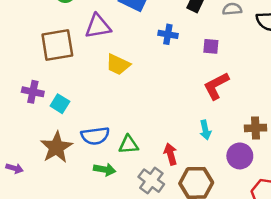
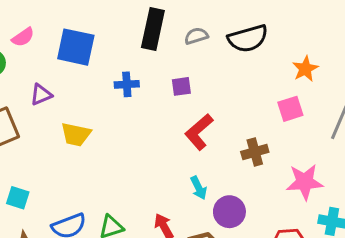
purple triangle: (98, 26) -> (41, 95), size x0.7
brown cross: (255, 128) -> (255, 152), moved
purple circle: (240, 156) -> (229, 212), moved

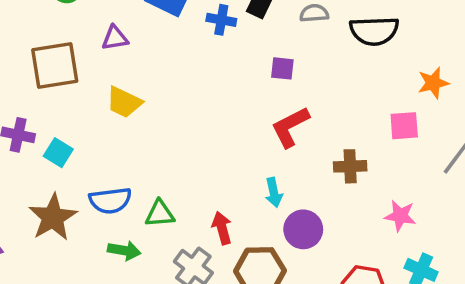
blue cross: (127, 84) -> (221, 20), moved
yellow trapezoid: (76, 134) -> (124, 102), moved
pink star: (305, 182) -> (400, 216), size x0.7

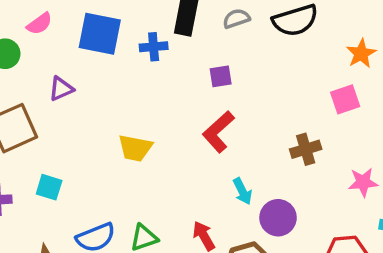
yellow trapezoid: (124, 102) -> (135, 148), moved
red L-shape: (290, 127) -> (218, 132), moved
cyan square: (58, 153) -> (49, 187), moved

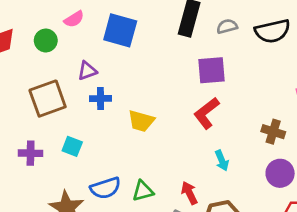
blue cross: (154, 47) -> (101, 99), moved
purple square: (221, 76) -> (212, 70), size x1.6
brown cross: (306, 149) -> (273, 132), turned 30
purple circle: (278, 218) -> (280, 173), moved

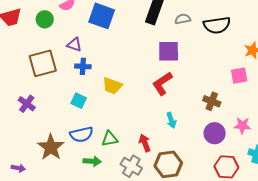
purple triangle: (87, 71) -> (74, 45), turned 35
cyan square: (72, 146) -> (79, 101), moved
purple cross: (31, 153) -> (27, 104), turned 30

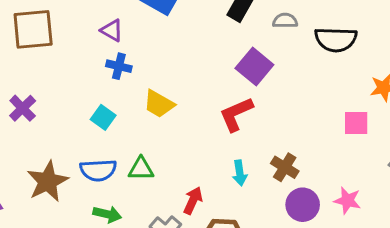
purple square: (169, 51) -> (254, 66), turned 30
brown square: (43, 63) -> (33, 29), moved
brown cross: (212, 101) -> (285, 167), moved
green triangle: (110, 139) -> (141, 169), moved
red arrow: (145, 143) -> (193, 201), turned 36

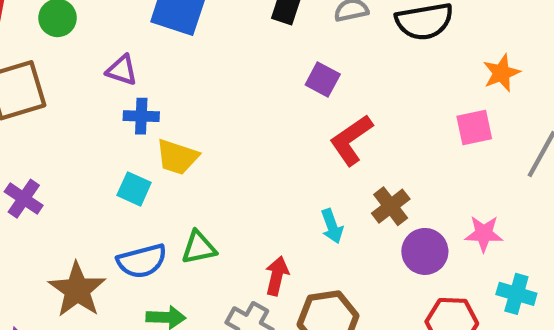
purple square: (254, 66) -> (323, 80), size x0.7
yellow trapezoid: (159, 104) -> (177, 157), moved
red L-shape: (236, 114) -> (351, 140), moved
brown cross: (285, 167) -> (391, 206), turned 32

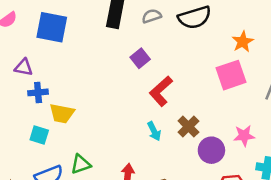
purple square: (323, 80) -> (140, 58), turned 30
pink square: (474, 128) -> (231, 75), size x1.4
cyan arrow: (332, 226) -> (154, 131), moved

